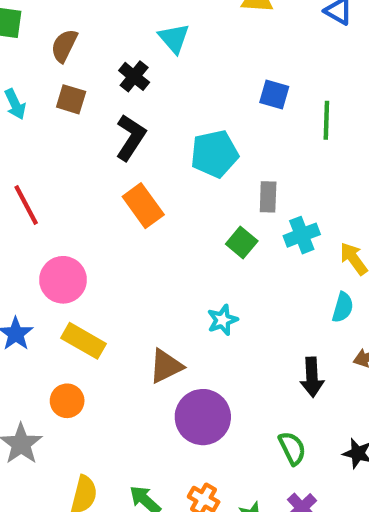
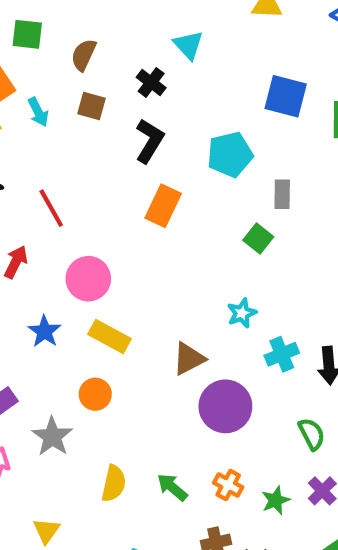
blue square: (274, 95) -> (286, 96), size x1.5
orange rectangle: (143, 206) -> (163, 206), turned 63
cyan cross: (302, 235) -> (282, 354), moved

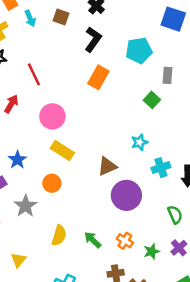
blue star: (44, 331) -> (17, 160), moved

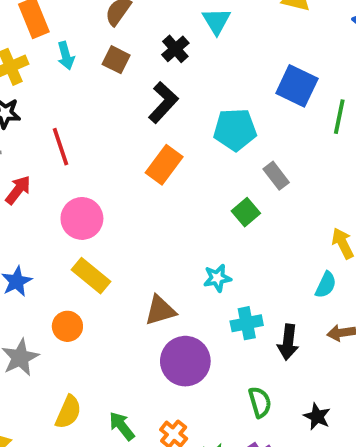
gray rectangle: (167, 75) -> (276, 176), turned -49

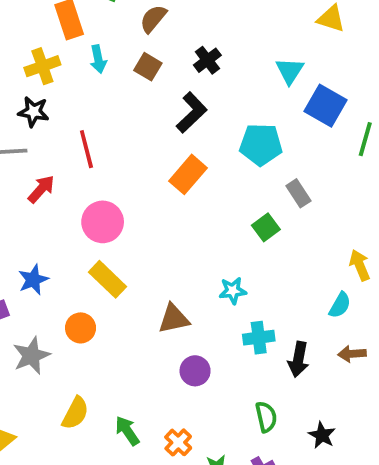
cyan triangle: (217, 21) -> (290, 71), moved
purple circle: (185, 361) -> (195, 371), size x0.6

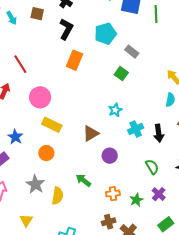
gray star: (31, 356) -> (35, 184), moved
green arrow: (127, 431) -> (83, 180), moved
orange cross: (178, 442) -> (113, 194), turned -32

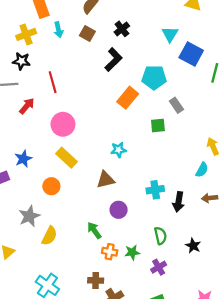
orange rectangle: (74, 60) -> (128, 98), moved
green square: (121, 74) -> (158, 125), turned 32
cyan star: (115, 110) -> (119, 150), moved
green arrow: (83, 180) -> (94, 230), moved
green star: (136, 200) -> (132, 252), moved

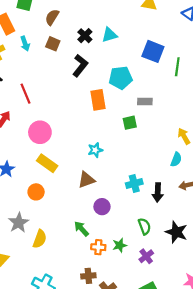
cyan triangle: (170, 34) -> (109, 35), moved, turned 49
orange rectangle: (128, 98) -> (98, 100), turned -42
gray rectangle: (176, 105) -> (145, 102), turned -48
black star: (193, 246) -> (176, 232), size x1.5

